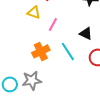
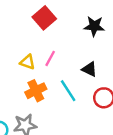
yellow triangle: (34, 12) -> (27, 62), moved

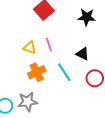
pink line: (50, 58) -> (49, 45), turned -48

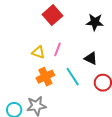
pink line: (49, 45) -> (58, 49), turned 40

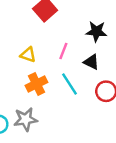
black star: (95, 22) -> (96, 31), moved
pink line: (58, 49) -> (63, 51), moved

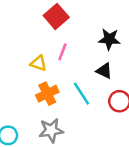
pink line: (63, 51) -> (62, 52), moved
gray star: (26, 119) -> (51, 130), moved

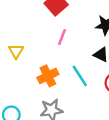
yellow triangle: (38, 63) -> (16, 51), moved, turned 42

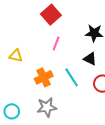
yellow triangle: (16, 51) -> (16, 56), turned -48

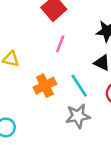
gray star: (47, 107) -> (78, 116), moved

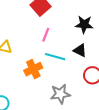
cyan line: (79, 86) -> (55, 57), moved, turned -42

